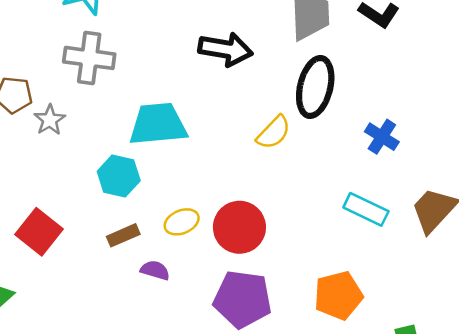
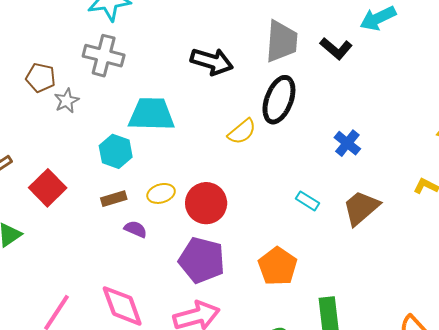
blue cross: (382, 137) -> (347, 143), moved
cyan rectangle: (366, 209) -> (307, 201), size x0.7
orange pentagon: (338, 296) -> (278, 266), turned -30

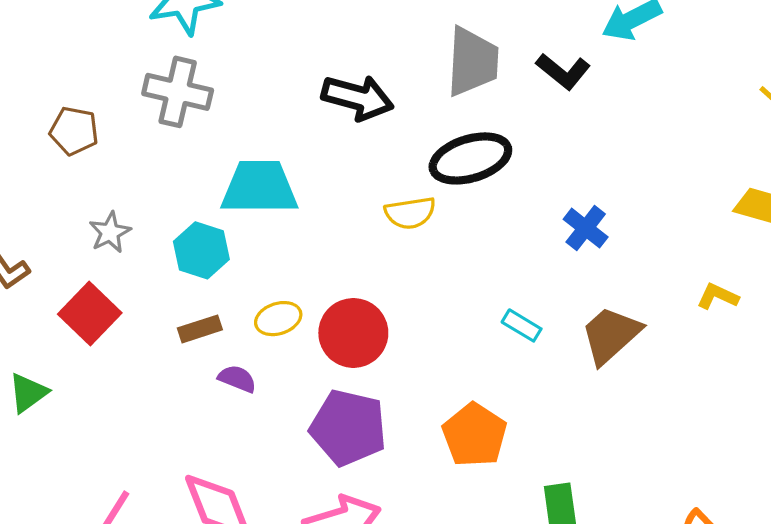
black ellipse: (279, 100) -> (470, 158), turned 54
gray star: (67, 101) -> (110, 232), moved
yellow semicircle: (242, 132) -> (410, 213), turned 32

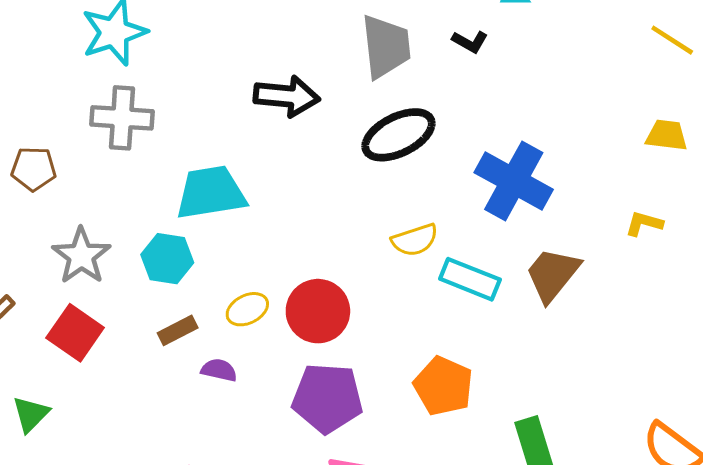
black L-shape: (563, 71) -> (470, 42), size x0.7
yellow semicircle: (410, 213) -> (415, 240), moved
blue cross: (586, 228) -> (514, 181), size x1.8
gray star: (110, 232) -> (81, 256), size x1.5
cyan rectangle: (522, 325) -> (470, 279), size x1.6

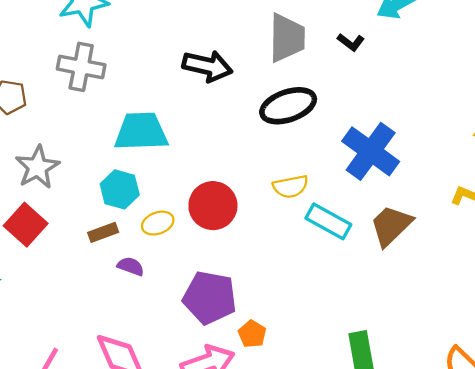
cyan hexagon: (167, 259) -> (120, 189), moved
red circle: (318, 311) -> (213, 206), moved
orange pentagon: (443, 386) -> (252, 334), moved, size x0.6

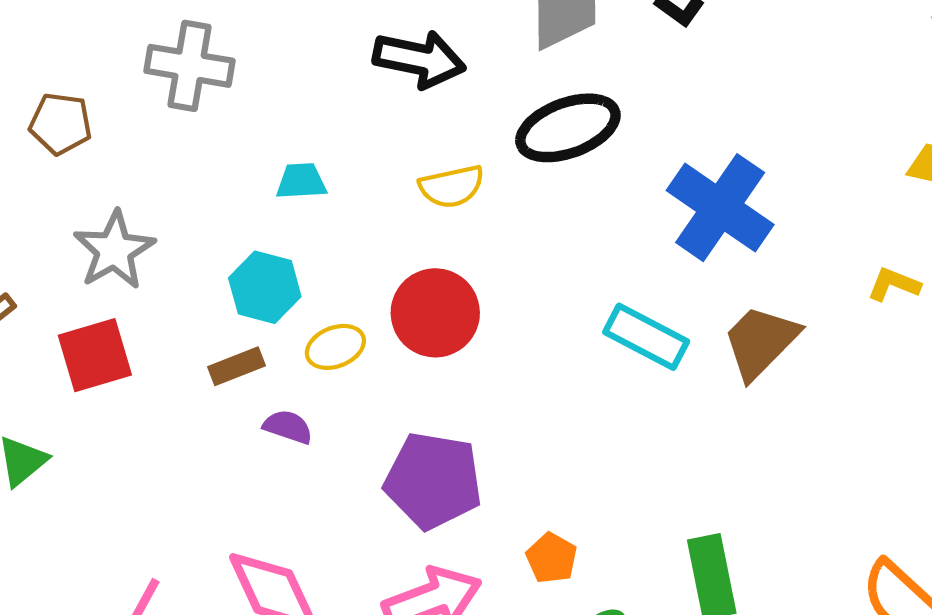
cyan trapezoid: (141, 132) -> (301, 181), size x0.5
yellow semicircle: (291, 187) -> (452, 186), moved
red square: (26, 225) -> (95, 355), turned 33
orange pentagon: (252, 334) -> (552, 558), moved

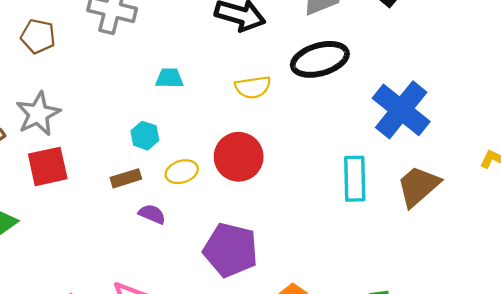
gray star: (114, 250) -> (38, 114), moved
cyan hexagon: (265, 287) -> (145, 136), size x0.7
cyan rectangle: (646, 337) -> (355, 179), turned 57

